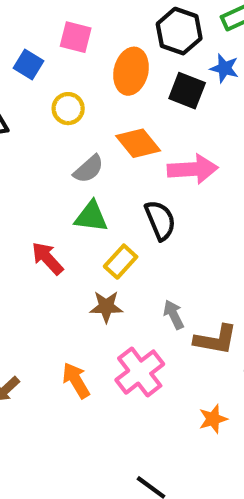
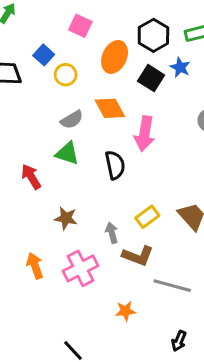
blue square: (28, 65) -> (44, 55), moved
pink arrow: (193, 169) -> (145, 134), turned 92
yellow rectangle: (121, 262) -> (147, 217), moved

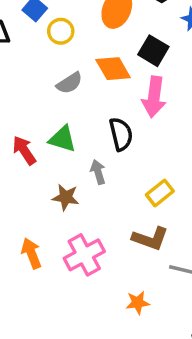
black square: (151, 78) -> (153, 51), moved
green triangle: (67, 153) -> (62, 139), moved
gray arrow: (112, 233) -> (98, 172), moved

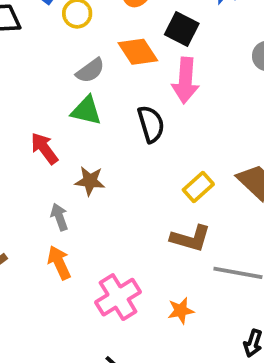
green triangle: (62, 139) -> (86, 111), moved
gray arrow: (98, 172) -> (59, 217), moved
brown star: (66, 197) -> (90, 181), moved
pink cross: (84, 255) -> (118, 297), moved

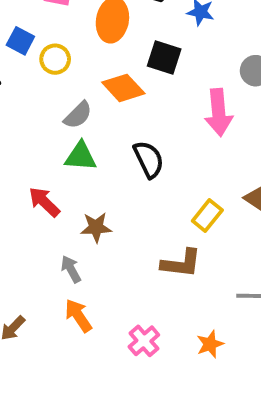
pink arrow: (185, 80) -> (219, 112), moved
brown L-shape: (191, 238) -> (181, 263), moved
pink cross: (118, 297) -> (144, 341), size x0.7

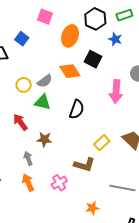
yellow circle: (55, 59) -> (24, 85), moved
black semicircle: (149, 159) -> (77, 109), turned 36
pink cross: (144, 341) -> (59, 183), moved

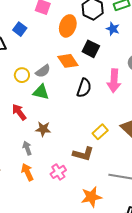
black semicircle: (77, 109) -> (84, 88), moved
orange star: (92, 208) -> (91, 197), size x1.5

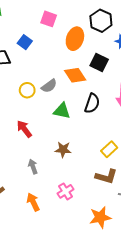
green triangle: (41, 92) -> (62, 111), moved
brown star: (43, 129) -> (63, 150), moved
brown L-shape: (83, 154) -> (106, 176), moved
orange arrow: (27, 172) -> (33, 202), moved

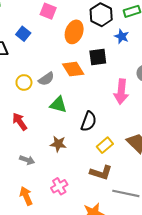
black square: (99, 63) -> (98, 57), turned -36
black semicircle: (92, 103) -> (89, 121), moved
gray arrow: (33, 167) -> (27, 160), turned 128

